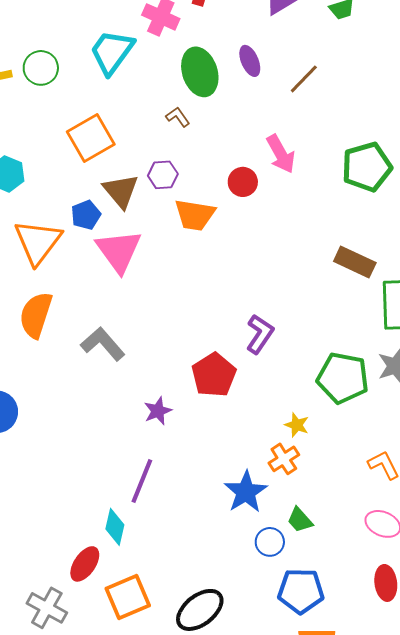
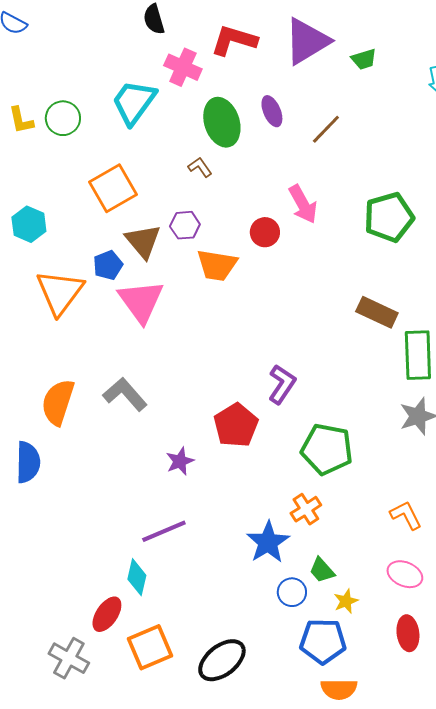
orange semicircle: (36, 315) -> (58, 402), moved
green pentagon: (343, 378) -> (327, 449), moved
yellow star: (297, 425) -> (346, 601), moved, turned 30
purple line: (142, 481) -> (164, 531), turned 45

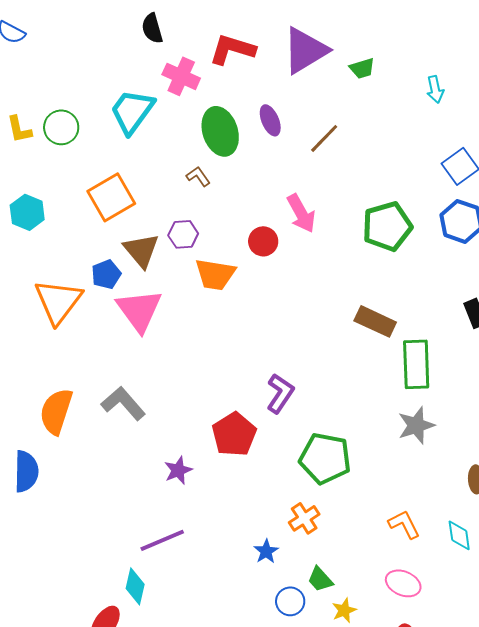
cyan hexagon: (29, 224) -> (27, 212), moved
blue star: (268, 542) -> (266, 551), size x0.6

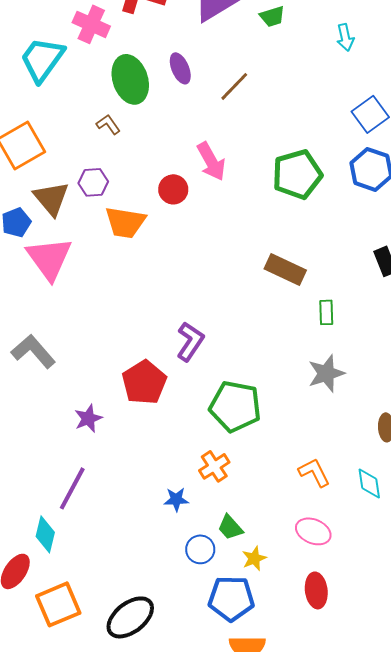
green rectangle: (416, 364) -> (326, 312), size x0.5
purple line: (162, 540) -> (72, 488), turned -39
blue star: (266, 551) -> (176, 499), turned 30

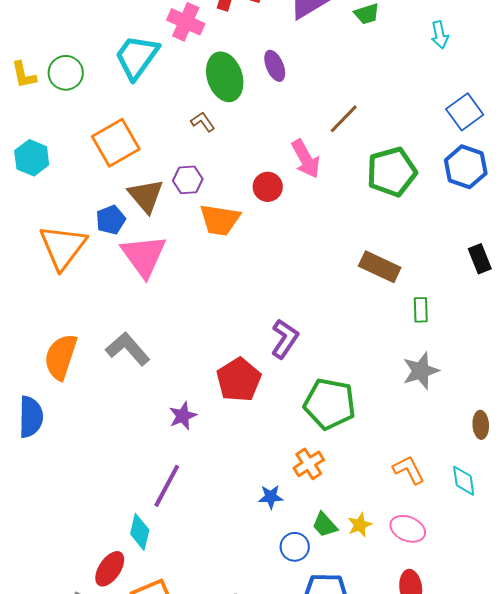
brown line: (234, 86) -> (344, 119), moved
yellow star: (254, 558) -> (360, 525), moved

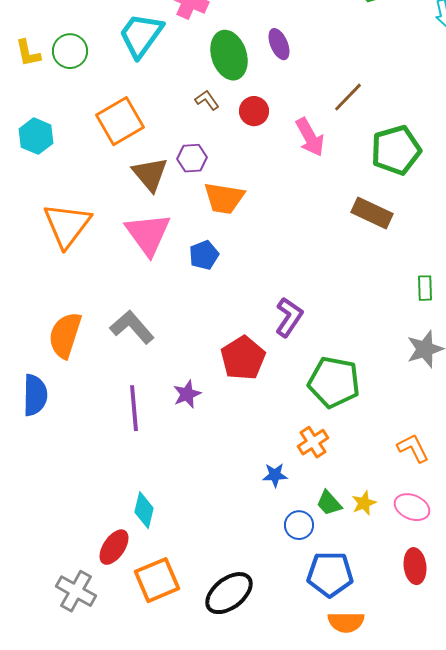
red circle: (268, 187) -> (254, 111), moved
blue pentagon: (111, 220) -> (204, 255), moved
brown rectangle: (380, 267) -> (372, 213), moved
purple line: (167, 486) -> (134, 408), moved, turned -33

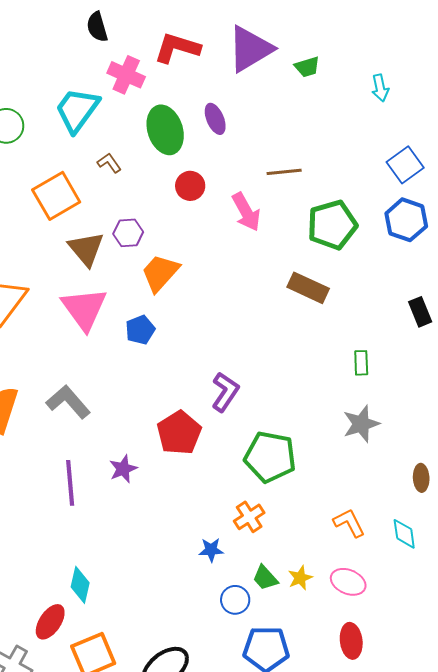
brown line: (348, 97) -> (284, 172), turned 40
brown L-shape: (207, 100) -> (109, 163), moved
orange trapezoid: (224, 198) -> (160, 273), turned 123

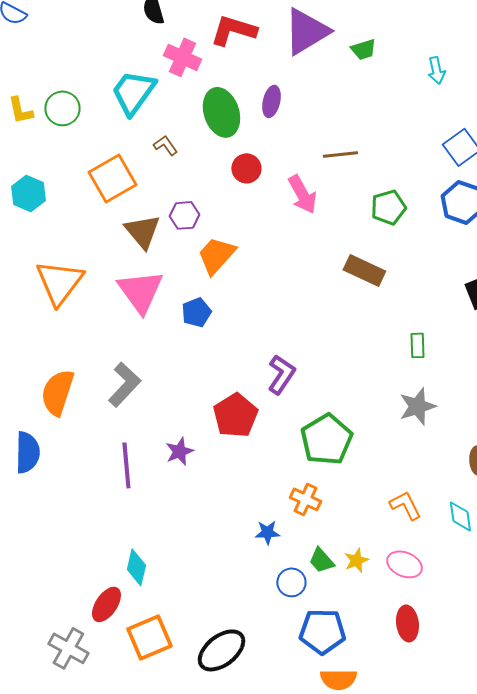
purple ellipse: (215, 119) -> (271, 101), turned 36
green pentagon: (332, 225) -> (388, 207), size x0.7
gray L-shape: (68, 402) -> (124, 384), turned 84
green pentagon: (270, 457) -> (326, 439), turned 30
orange cross: (249, 517) -> (305, 499), turned -32

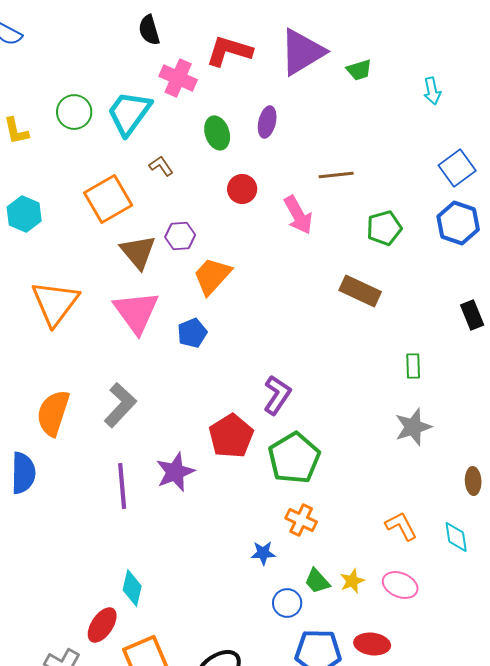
green circle: (62, 108) -> (74, 112), moved
green ellipse: (221, 112) -> (217, 133), size x0.7
green pentagon: (326, 439) -> (294, 458), moved
purple star: (179, 451) -> (175, 472), size x1.4
red ellipse: (407, 623) -> (372, 644), moved, turned -76

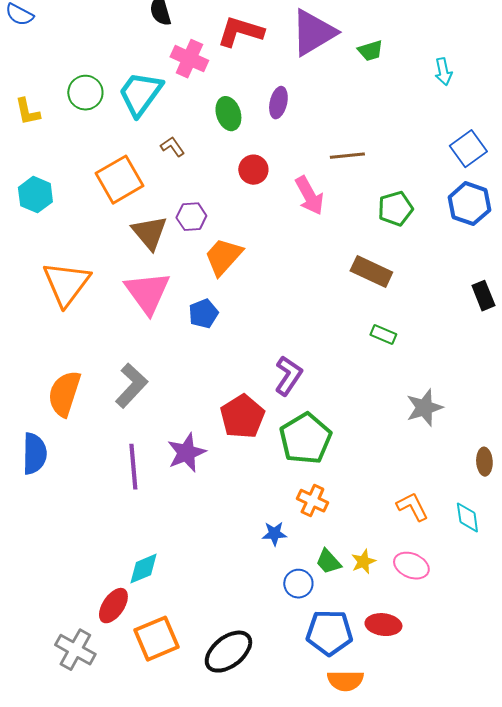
green rectangle: (413, 366) -> (383, 335), moved, turned -65
cyan diamond: (132, 588) -> (143, 569), turned 54

